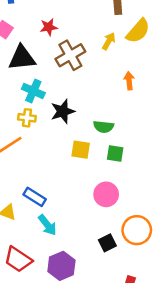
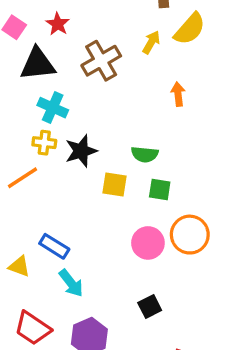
red star: (49, 27) -> (58, 24), moved, turned -30
black star: (63, 111) -> (81, 151), moved
orange circle: (137, 230) -> (190, 235), moved

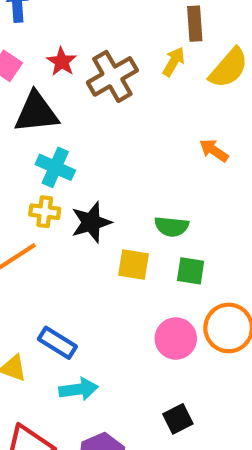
yellow arrow: (151, 42) -> (174, 62), moved
brown cross: (101, 61) -> (112, 76), moved
orange arrow: (178, 94) -> (214, 150), turned -50
cyan arrow: (71, 283) -> (79, 389), turned -60

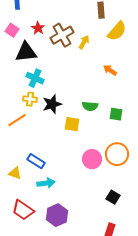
yellow arrow: (174, 62) -> (84, 42), moved
green square: (191, 271) -> (116, 114), moved
black square: (178, 419) -> (113, 197), moved, turned -32

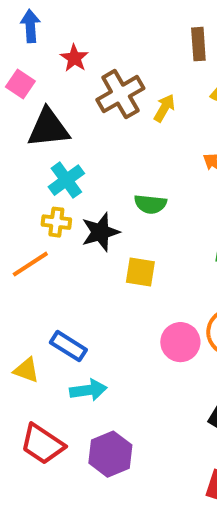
red star: (38, 28) -> (74, 58), moved
cyan cross: (35, 78) -> (66, 180), turned 30
green semicircle: (90, 106) -> (150, 204), moved

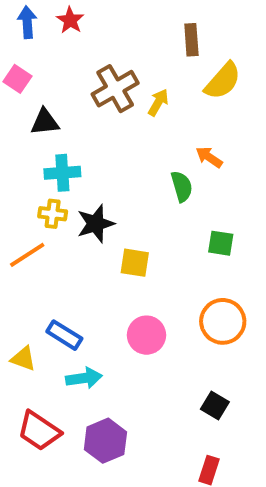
red star: (74, 58) -> (70, 20), moved
black triangle: (48, 128) -> (45, 122), size x0.7
cyan cross: (66, 180) -> (62, 173), turned 32
green semicircle: (150, 204) -> (182, 186), moved, turned -112
pink circle: (180, 342) -> (146, 335), moved

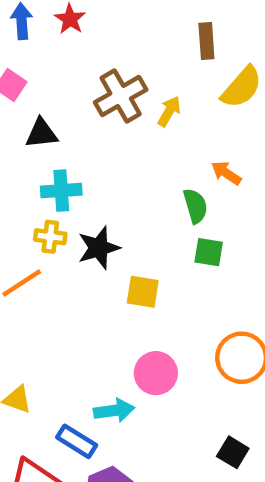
green square: (221, 243) -> (209, 252), moved
blue rectangle: (64, 335) -> (77, 441), moved
cyan arrow: (84, 378) -> (114, 411), moved

